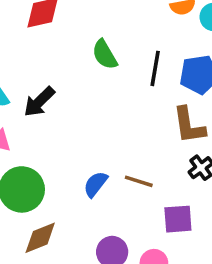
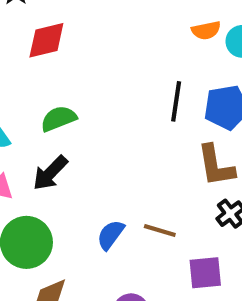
green semicircle: (105, 55) -> (59, 119), moved, turned 100
black arrow: (39, 102) -> (50, 173), moved

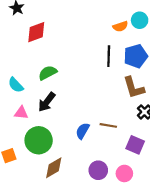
orange semicircle: (206, 30) -> (120, 26), moved
purple square: (205, 273) -> (135, 145), turned 36

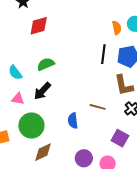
orange semicircle: (120, 26) -> (117, 28), turned -88
brown line: (108, 125) -> (98, 107), moved
blue semicircle: (83, 131) -> (73, 121), turned -42

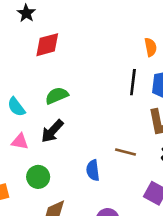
green circle: (31, 125) -> (38, 177), size x0.7

